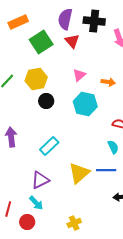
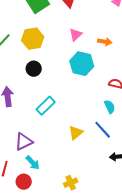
black circle: (46, 101) -> (34, 69), moved
blue line: (106, 170) -> (103, 130), turned 48
yellow triangle: (79, 173) -> (76, 133), size x0.7
purple triangle: (40, 180) -> (24, 142), moved

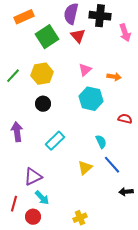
cyan semicircle: (110, 107) -> (101, 142), moved

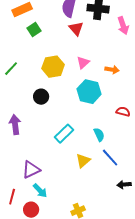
green square: (47, 37) -> (34, 30), moved, size x0.6
yellow hexagon: (42, 74) -> (53, 67), moved
cyan rectangle: (55, 141) -> (64, 134), moved

